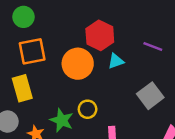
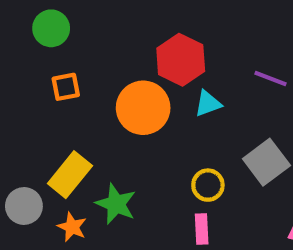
orange square: (32, 51) -> (66, 87), size x0.6
yellow rectangle: (22, 88) -> (70, 175), moved, turned 55
yellow circle: (88, 109) -> (208, 185), moved

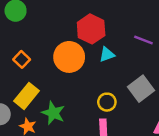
orange square: (66, 87) -> (22, 59), moved, turned -35

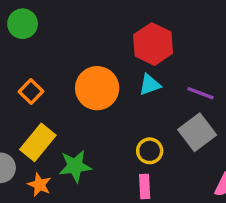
red hexagon: (91, 29) -> (153, 44), moved
purple line: (143, 40) -> (201, 93), moved
green star: (53, 113) -> (75, 166), turned -30

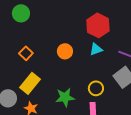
orange circle: (97, 88) -> (65, 51), size x0.6
green star: (75, 166) -> (65, 97), moved

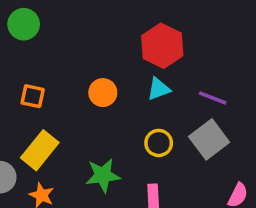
orange square: (26, 53) -> (33, 96), turned -32
yellow circle: (96, 88) -> (159, 143), moved

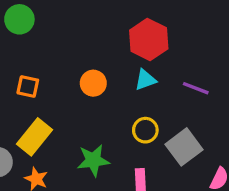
gray square: (209, 139) -> (184, 147), moved

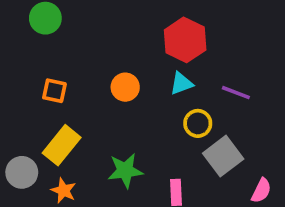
yellow circle: (145, 130) -> (198, 123), moved

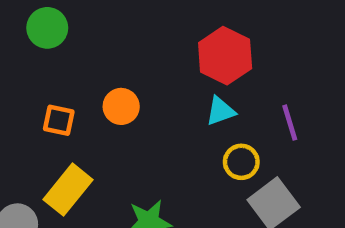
orange circle: (125, 87) -> (121, 106), moved
purple line: (236, 93) -> (290, 123), turned 52

